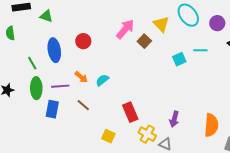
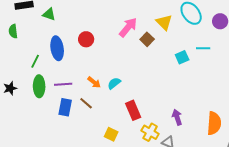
green line: (32, 63) -> (35, 61), turned 56
orange arrow: (81, 77) -> (94, 82), moved
cyan semicircle: (102, 80) -> (114, 83), moved
blue rectangle: (52, 109) -> (65, 107), moved
purple arrow: (174, 119) -> (177, 117), turned 147

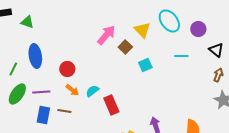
red circle: (86, 39) -> (67, 69), moved
cyan square: (182, 57) -> (145, 65), moved
green ellipse: (39, 86) -> (17, 94), turned 35
brown line: (86, 103) -> (64, 111), turned -32
red rectangle: (133, 110) -> (111, 105), moved

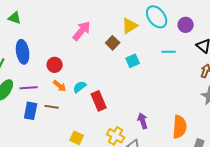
yellow triangle: (142, 30) -> (130, 26), turned 42
pink arrow: (106, 35) -> (82, 31), moved

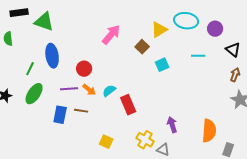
cyan ellipse: (157, 17) -> (186, 21), turned -45
green triangle: (15, 18) -> (44, 22), size x1.5
purple line: (29, 88) -> (69, 89), moved

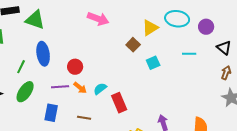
pink arrow: (111, 35) -> (98, 19), moved, turned 70
brown line: (81, 111) -> (84, 118), moved

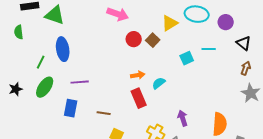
cyan square: (153, 63) -> (187, 58), moved
red circle: (75, 67) -> (134, 39), moved
orange arrow: (80, 88) -> (138, 75), moved, turned -48
cyan semicircle: (100, 89) -> (159, 83), moved

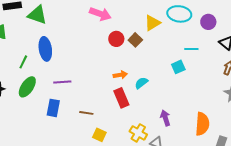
cyan square: (187, 58) -> (178, 67), moved

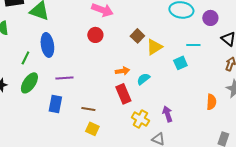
yellow triangle: (152, 23) -> (154, 47), moved
red circle: (116, 39) -> (95, 35), moved
orange semicircle: (202, 124) -> (211, 102), moved, size x0.7
yellow cross: (138, 133) -> (140, 119), moved
yellow square: (99, 135) -> (92, 129), moved

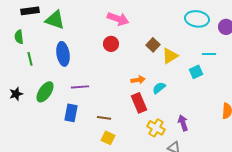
green line: (25, 58) -> (30, 59), moved, turned -40

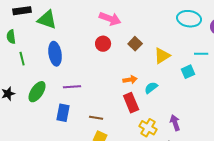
brown square: (153, 45) -> (135, 44), moved

